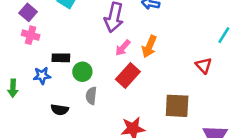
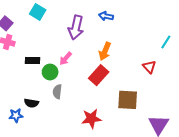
pink arrow: (123, 48) -> (66, 59), moved
blue star: (42, 76) -> (16, 115), moved
red rectangle: (128, 76) -> (99, 75), moved

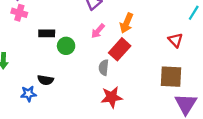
pink arrow: (66, 59) -> (98, 31), moved
gray semicircle: (57, 92) -> (104, 68), moved
brown square: (128, 100) -> (171, 77), moved

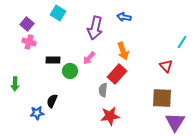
orange arrow: (126, 23) -> (123, 51), turned -42
pink arrow: (98, 31) -> (89, 58), moved
black semicircle: (46, 80) -> (52, 101), turned 104

